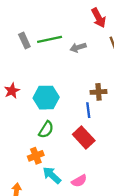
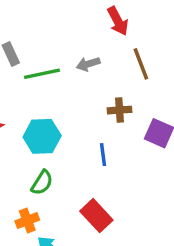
green line: (50, 39) -> (42, 74), moved
brown cross: (99, 92) -> (119, 110), moved
red rectangle: (84, 138) -> (96, 216), moved

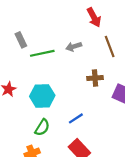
blue line: (103, 155) -> (76, 118), moved, turned 64

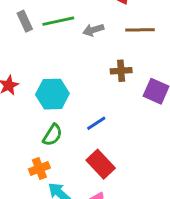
brown line: (110, 47) -> (140, 30), turned -70
green line: (42, 53) -> (58, 21), moved

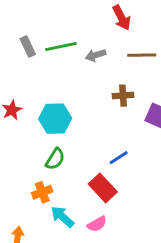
blue line: (96, 123) -> (119, 158), moved

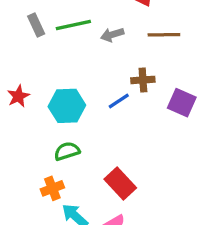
blue line: (119, 158) -> (119, 101), moved
green semicircle: (55, 159) -> (67, 151), turned -140

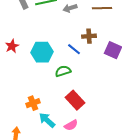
blue line: (119, 101) -> (74, 49), turned 72
green semicircle: (67, 151) -> (63, 71), moved

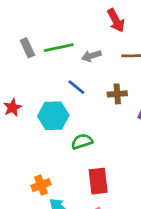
blue line: (74, 49) -> (76, 87), moved
red rectangle: (75, 100) -> (98, 181), turned 36

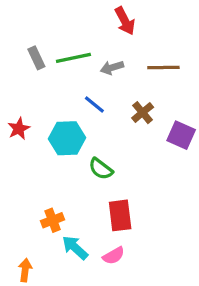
red arrow: (116, 20) -> (125, 21), moved
brown cross: (117, 94) -> (143, 113), turned -36
green semicircle: (82, 142) -> (101, 169), turned -125

